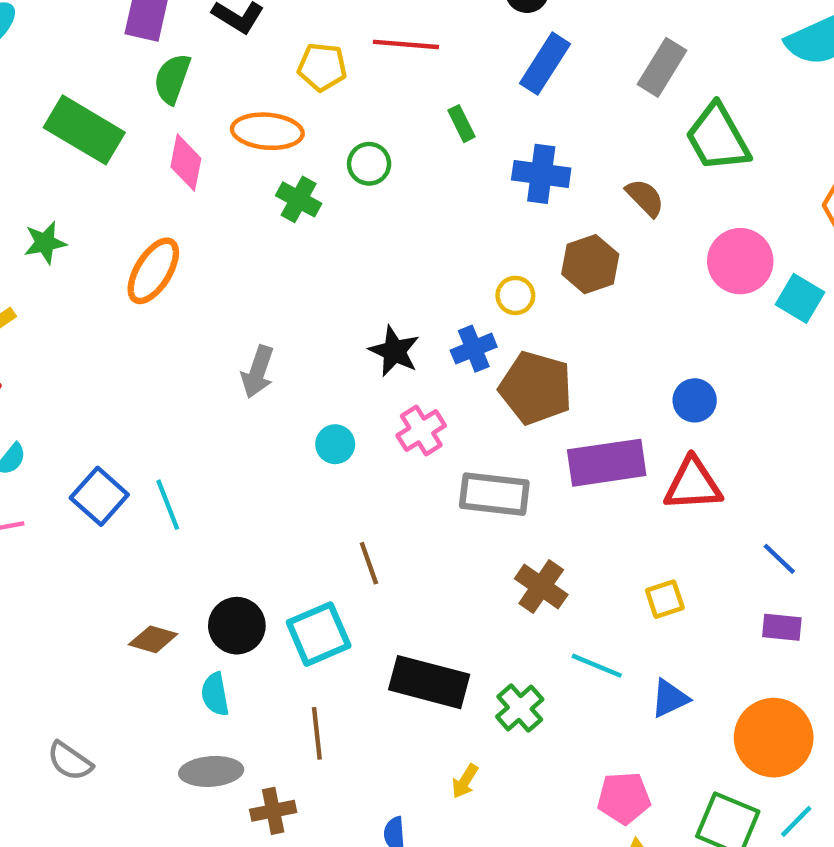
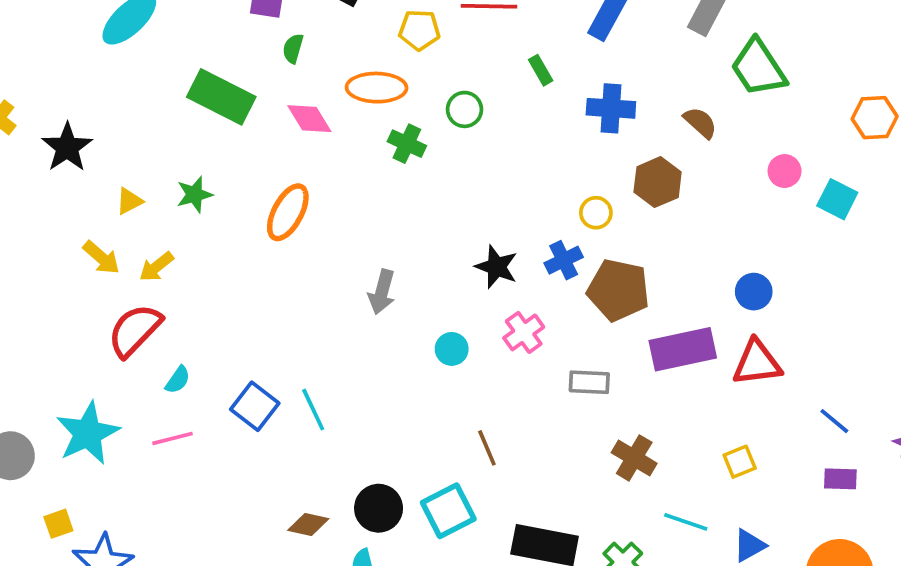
green semicircle: (172, 79) -> (293, 48), size x0.7
pink diamond: (186, 163) -> (309, 119), turned -39
pink circle: (740, 261) -> (785, 171), size x0.6
gray rectangle: (494, 494) -> (589, 382), size x0.7

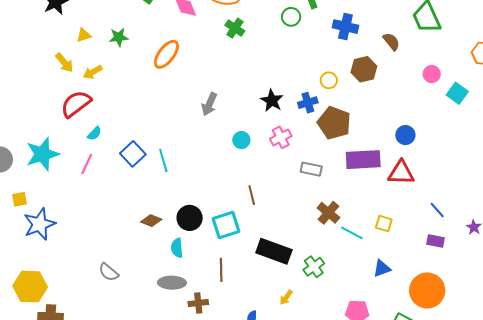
green circle: (465, 109) -> (291, 17), moved
pink line: (173, 438) -> (87, 164), turned -60
yellow square: (740, 462) -> (384, 224), turned 30
cyan line: (686, 522) -> (352, 233), moved

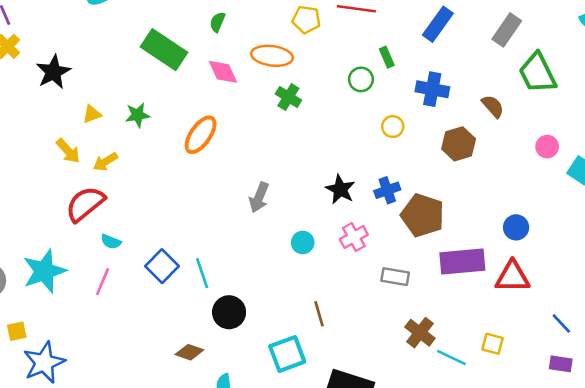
yellow circle: (329, 80) -> (393, 127), moved
cyan semicircle: (94, 133) -> (111, 242), turned 70
black circle: (190, 218) -> (229, 312), moved

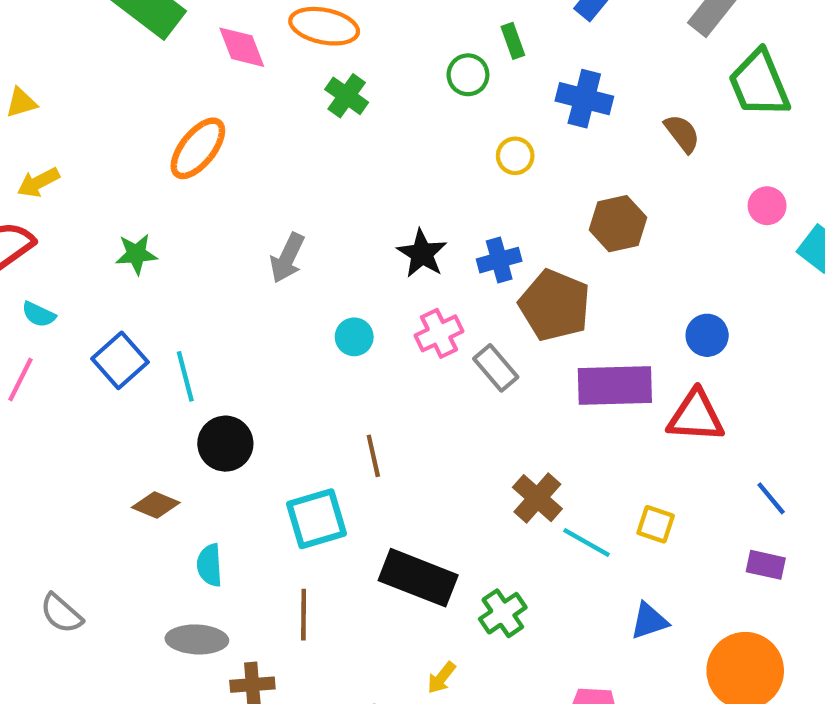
green star: (138, 115) -> (136, 254), moved
brown hexagon: (459, 144) -> (618, 224), moved
gray rectangle: (395, 277) -> (496, 368), moved, turned 36

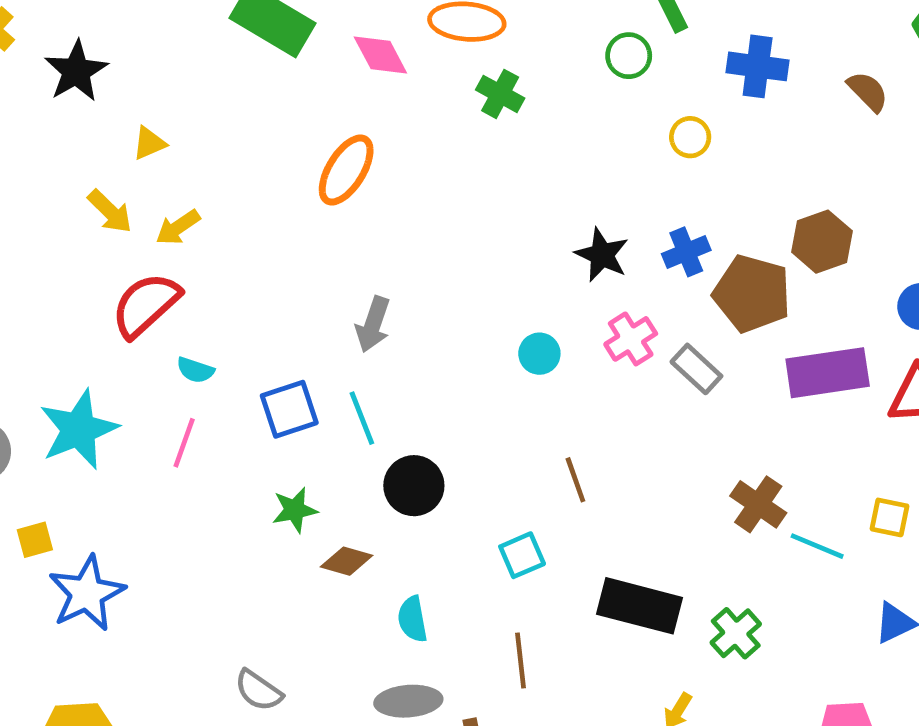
brown hexagon: (618, 224) -> (822, 242), moved
green star: (136, 254) -> (295, 510), moved
gray arrow: (287, 258) -> (373, 324), moved
blue square: (120, 360) -> (289, 409), turned 30
cyan square: (316, 519) -> (522, 555), size x0.7

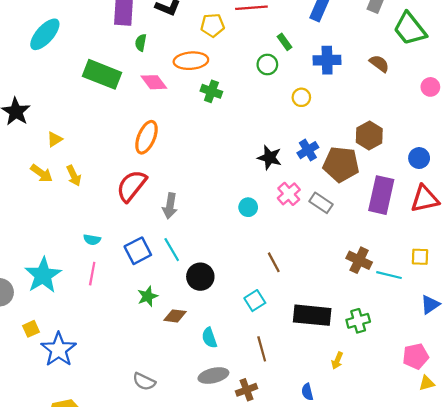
yellow arrow: (178, 227) -> (74, 176), turned -72
red semicircle: (146, 305) -> (131, 186), moved
purple rectangle: (828, 373) -> (381, 195), turned -60
green cross: (736, 633) -> (358, 321), turned 35

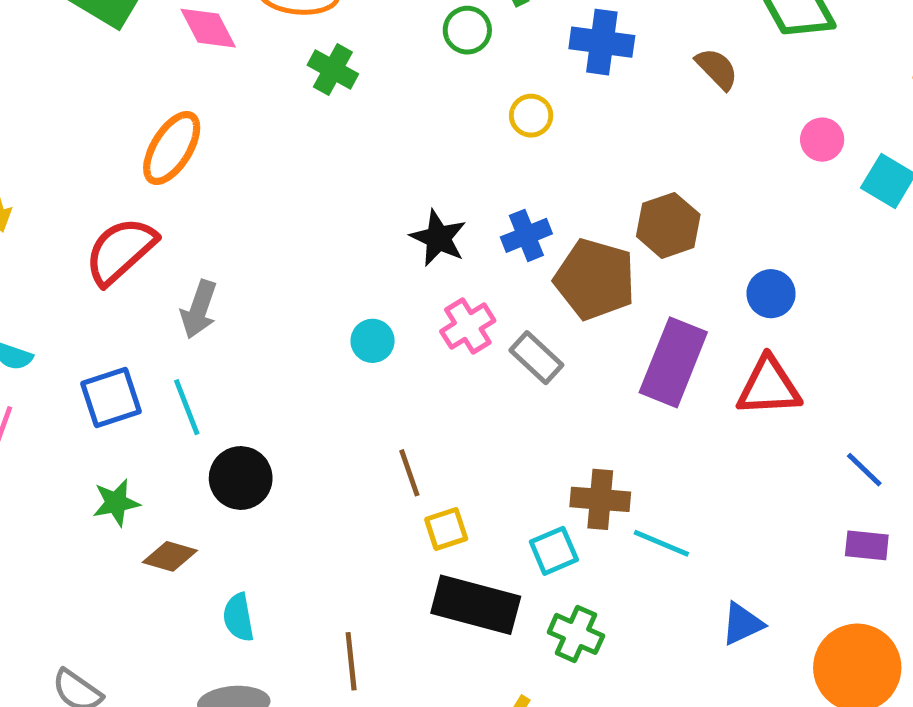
yellow square: (420, 257) -> (446, 529), moved, turned -30
brown cross: (359, 260) -> (600, 499), turned -30
cyan square: (255, 301) -> (554, 551), moved
green cross: (358, 321) -> (576, 634), turned 30

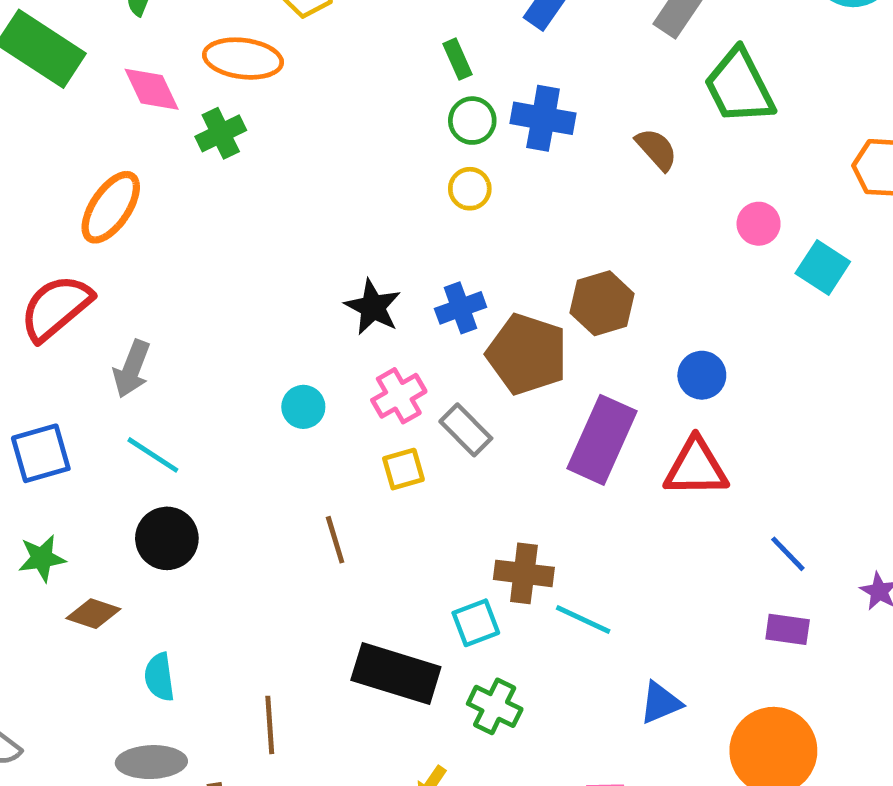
green circle: (467, 30) -> (472, 121), moved
green cross: (333, 69) -> (221, 133), moved, turned 33
cyan line: (187, 407) -> (153, 455), moved, turned -38
yellow square: (446, 529) -> (403, 469), moved

